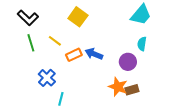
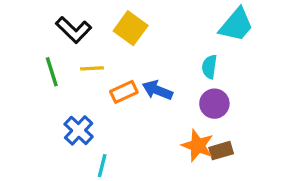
black L-shape: (28, 18) -> (74, 30), moved
yellow line: (55, 41) -> (92, 68), turned -40
cyan semicircle: (142, 44) -> (209, 67), moved

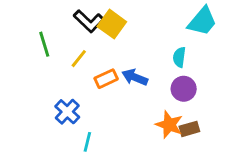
black L-shape: (74, 30) -> (89, 21), moved
yellow line: (92, 68) -> (79, 59), turned -48
green line: (52, 72) -> (44, 44), moved

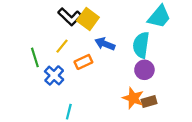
green line: (44, 44) -> (35, 57), moved
cyan semicircle: (179, 57) -> (141, 45), size x1.6
blue arrow: (135, 77) -> (105, 44), moved
blue cross: (67, 112) -> (54, 75), moved

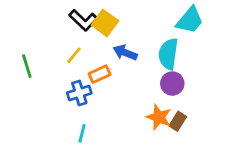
green line: (35, 57) -> (27, 66), moved
blue cross: (54, 75) -> (79, 93), moved, turned 30
brown rectangle: (149, 101) -> (178, 121), turned -42

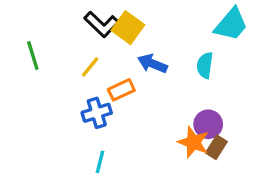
cyan semicircle: (168, 54) -> (205, 65), size x0.7
green line: (27, 66) -> (33, 55), moved
purple circle: (172, 84) -> (208, 124), moved

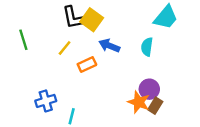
black L-shape: (102, 24) -> (73, 17), turned 35
blue cross: (97, 113) -> (46, 101), moved

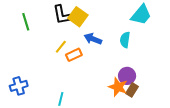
green line: (23, 40) -> (26, 22), moved
yellow line: (65, 48) -> (61, 47), moved
blue cross: (46, 101) -> (19, 86), moved

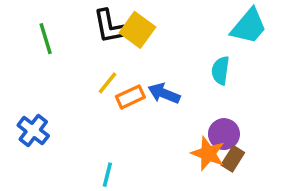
blue arrow: (93, 39) -> (164, 93), moved
blue cross: (19, 86) -> (33, 131), moved, turned -36

